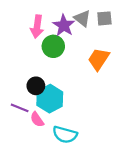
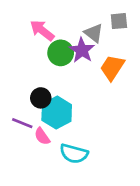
gray triangle: (82, 18) -> (94, 33), moved
purple star: (64, 25) -> (82, 50), moved
pink arrow: (37, 27) -> (42, 30), turned 120

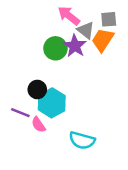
pink arrow: (42, 30) -> (69, 16), moved
orange trapezoid: (112, 67) -> (103, 40), moved
cyan semicircle: (74, 154) -> (82, 140), moved

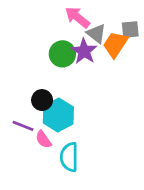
gray square: (109, 19) -> (130, 29), moved
cyan semicircle: (82, 140) -> (69, 157), moved, turned 75

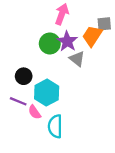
pink arrow: (77, 17) -> (62, 14), turned 72
gray triangle: (96, 34) -> (77, 59), moved
black circle: (42, 100) -> (24, 76), moved

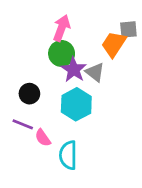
pink arrow: (62, 14) -> (62, 28), moved
purple star: (67, 41) -> (74, 70), moved
cyan hexagon: (47, 93) -> (76, 104), moved

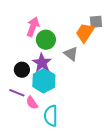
pink arrow: (62, 28) -> (33, 27), moved
purple star: (74, 70) -> (42, 63), moved
cyan hexagon: (76, 104) -> (44, 81), moved

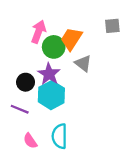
orange trapezoid: (85, 33) -> (71, 39), moved
pink semicircle: (32, 103) -> (30, 141), moved

